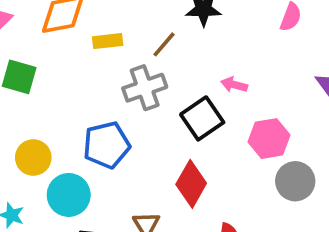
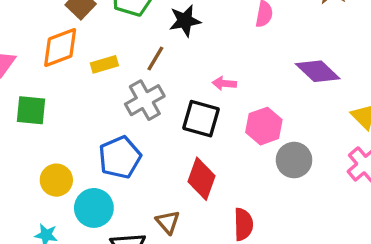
black square: (202, 118) -> (201, 119), turned -30

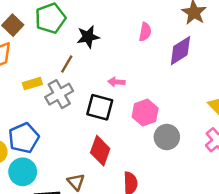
yellow rectangle: (104, 64) -> (32, 84), moved
purple diamond: (318, 71) -> (180, 51), moved, turned -76
blue pentagon: (120, 157) -> (24, 138), moved

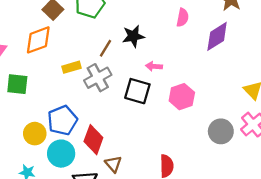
black star: (88, 37) -> (133, 36), moved
gray circle: (167, 137) -> (221, 131), moved
red diamond: (100, 151) -> (93, 140), moved

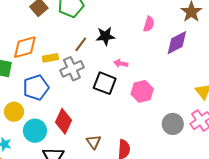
orange diamond: (38, 40) -> (25, 47), moved
blue pentagon: (62, 120) -> (36, 88), moved
brown triangle: (113, 164) -> (94, 142), moved

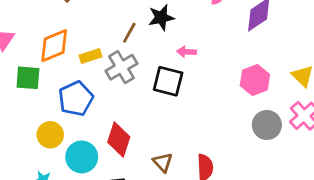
pink hexagon: (142, 91) -> (255, 80), moved

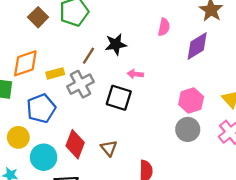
gray circle: (267, 125) -> (188, 129), moved
brown triangle: (163, 162) -> (109, 148), moved

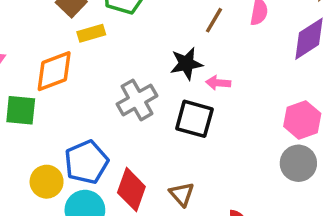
black star: (116, 44) -> (186, 64), moved
brown line: (88, 56) -> (214, 20), moved
yellow rectangle: (55, 73) -> (91, 33), moved
blue pentagon: (41, 108) -> (86, 162), moved

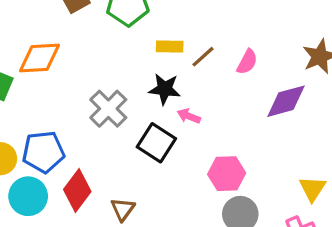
yellow rectangle: (91, 33) -> (170, 47), moved
gray cross: (137, 100) -> (108, 109), turned -33
pink hexagon: (302, 120) -> (227, 174), moved

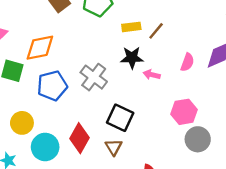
pink semicircle: (247, 62) -> (187, 62), moved
black square: (156, 143) -> (120, 118), moved
blue pentagon: (43, 152) -> (52, 86), moved

